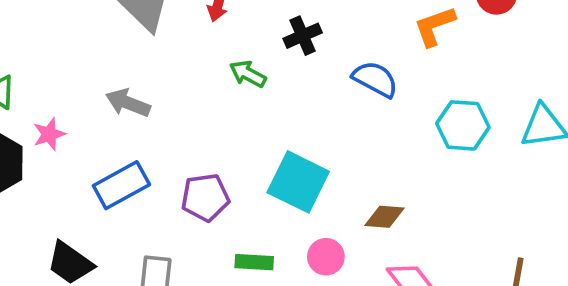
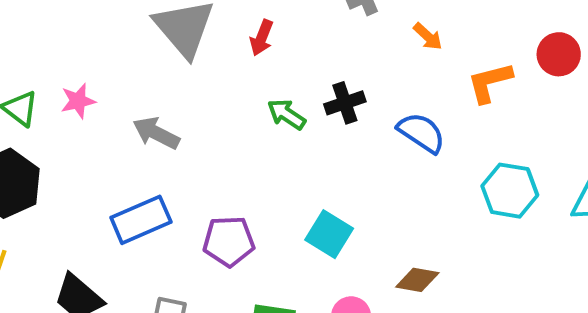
black cross: (303, 36) -> (345, 103), moved
pink star: (49, 134) -> (78, 101), moved
cyan square: (298, 182) -> (329, 234), size x0.7

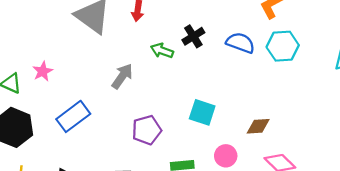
gray arrow: (156, 133) -> (122, 76), moved, turned 112
cyan hexagon: (510, 191) -> (283, 46), moved
blue rectangle: (141, 220) -> (73, 116), moved

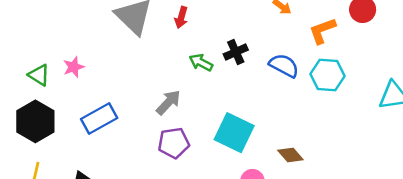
gray arrow: (122, 76) -> (168, 102), moved
cyan square: (202, 112) -> (234, 133), size x1.4
brown diamond: (258, 126) -> (290, 155), turned 45

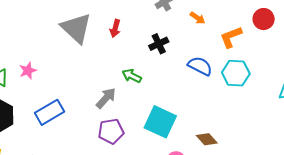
black cross: (236, 52) -> (159, 44), moved
green arrow: (201, 62) -> (132, 76), moved

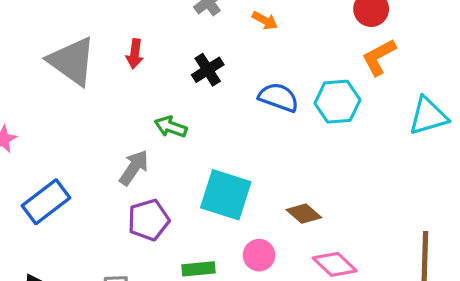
orange L-shape: (231, 37) -> (379, 57), moved

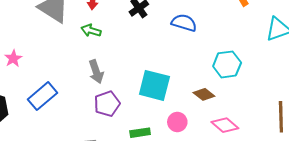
cyan hexagon: (337, 102) -> (227, 64), moved
green arrow: (171, 127) -> (91, 31), moved
gray arrow: (134, 168) -> (96, 72), turned 130

